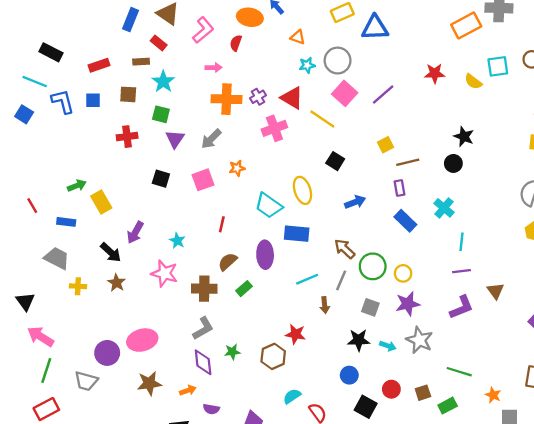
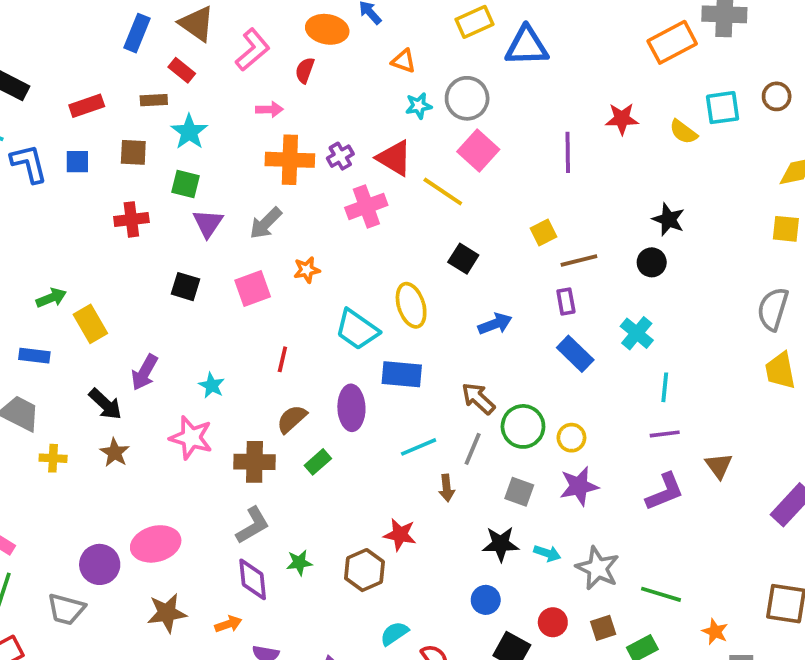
purple line: (383, 94) -> (568, 152), moved, turned -50
gray star: (419, 340) -> (598, 568), moved

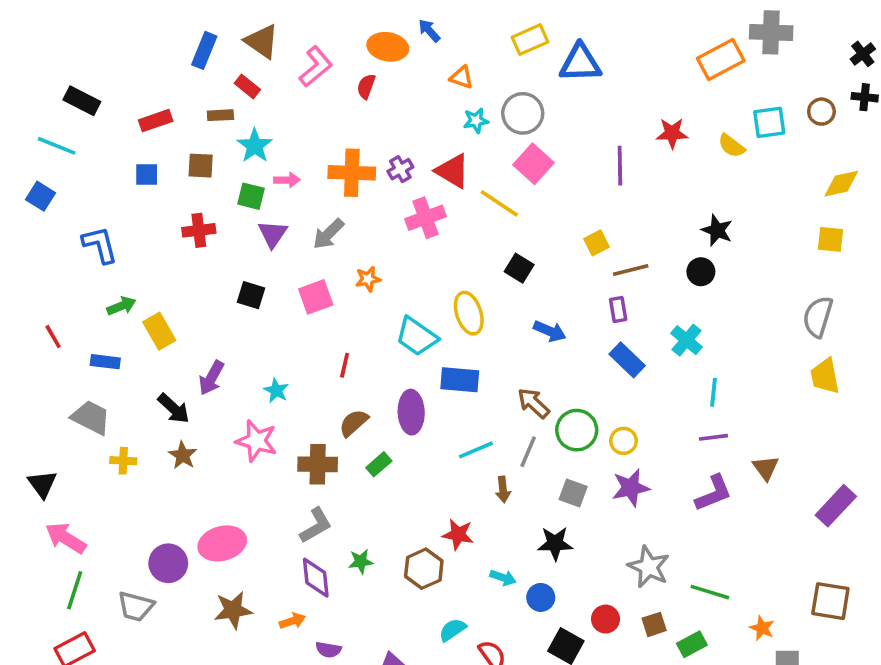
pink arrow: (269, 109) -> (287, 180), moved
blue L-shape: (29, 164) -> (100, 245), moved
blue arrow: (495, 324) -> (550, 331), turned 44
cyan arrow: (547, 553) -> (503, 578), moved

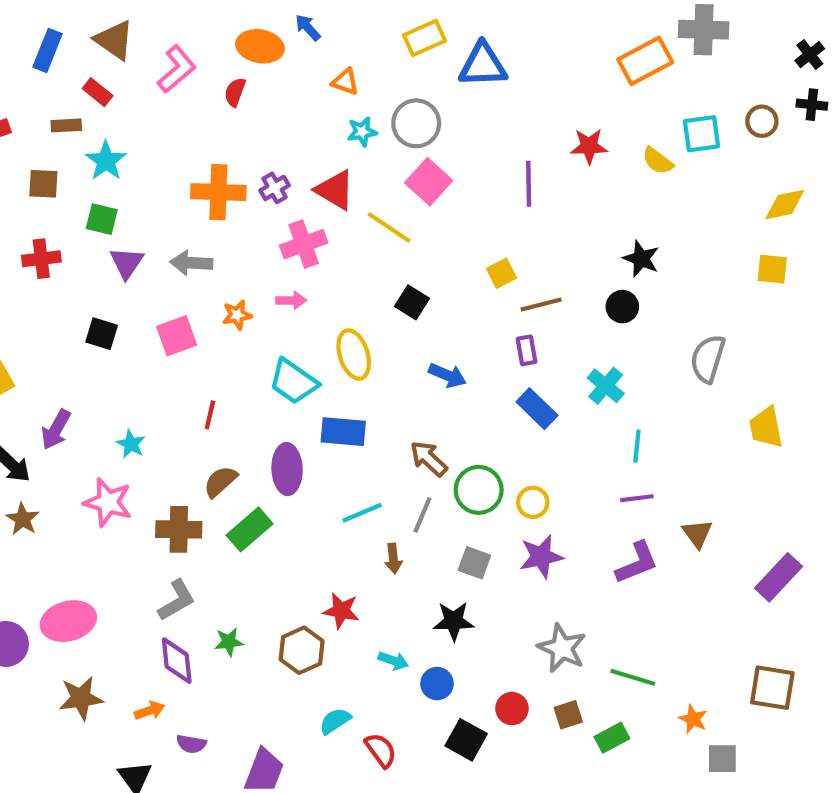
pink arrow: (287, 180) -> (291, 300), moved
gray arrow: (328, 234) -> (191, 263), turned 48
gray semicircle: (818, 317) -> (708, 359), moved
green rectangle: (379, 464) -> (250, 529), size x1.5

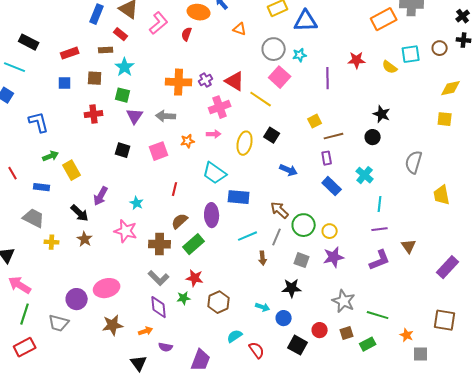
cyan star: (362, 132) -> (300, 55), moved
yellow ellipse: (354, 354) -> (245, 143), moved, turned 30
gray L-shape: (177, 600) -> (159, 278), turned 75
red star: (341, 611) -> (195, 278), moved

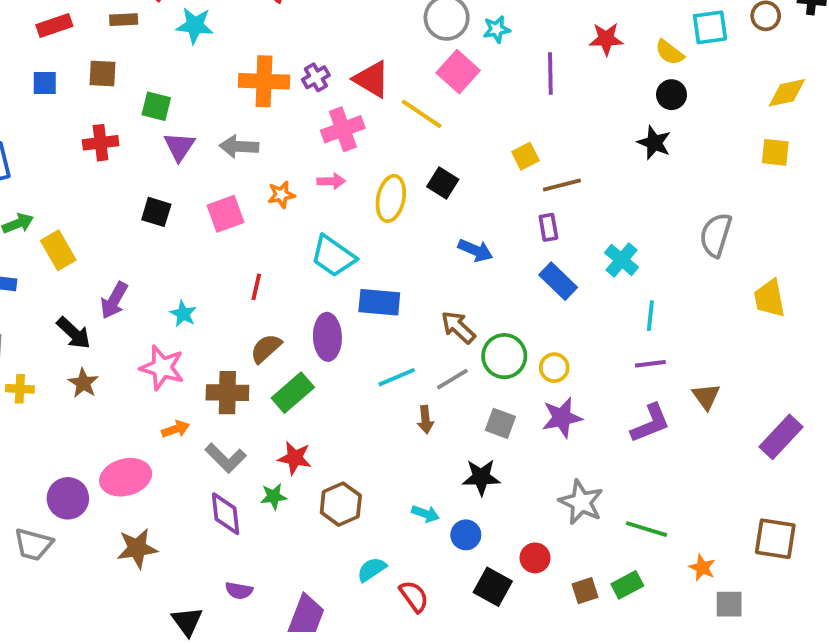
cyan star: (125, 67) -> (195, 25), moved, turned -30
black circle: (373, 137) -> (671, 95), moved
gray line: (277, 237) -> (452, 379), turned 36
orange arrow: (146, 331) -> (176, 429), moved
brown square: (347, 333) -> (585, 591), moved

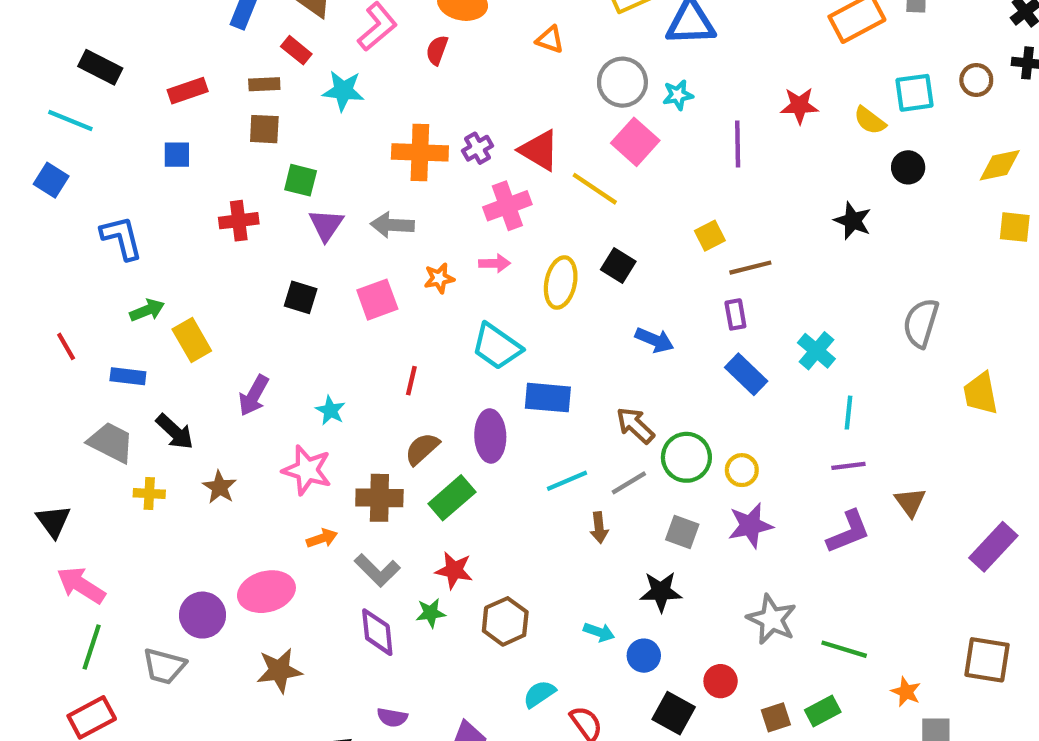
brown square: (102, 74) -> (264, 129), moved
black circle: (671, 95) -> (908, 167), moved
yellow square: (775, 152) -> (1015, 227), moved
black arrow: (74, 333) -> (175, 432), moved

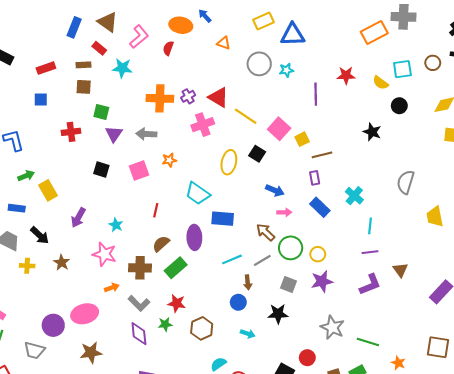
pink square: (635, 142) -> (279, 129), moved
pink arrow: (495, 263) -> (284, 212), moved
blue circle: (644, 656) -> (238, 302), moved

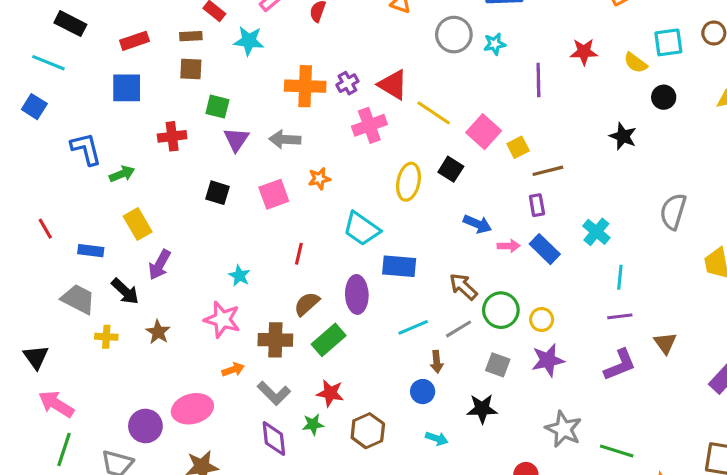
blue square: (41, 99) -> (127, 88), size x1.5
green arrow: (26, 176) -> (122, 174), moved
pink arrow: (284, 212) -> (509, 246), moved
purple arrow: (78, 218) -> (160, 265), moved

